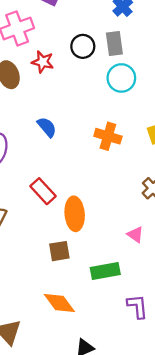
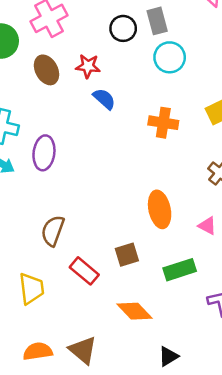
red star: (43, 62) -> (88, 66), moved
blue semicircle: (47, 127) -> (104, 99), moved
red rectangle: (43, 191) -> (84, 271), moved
orange ellipse: (75, 214) -> (160, 209), moved

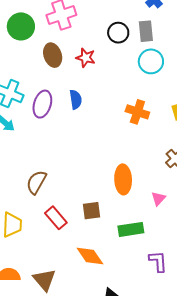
blue semicircle: (104, 99) -> (76, 100), moved, turned 30
purple ellipse: (44, 153) -> (42, 104), moved
pink triangle: (207, 226) -> (158, 199), turned 35

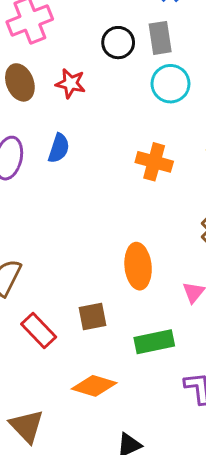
blue semicircle: (76, 100) -> (59, 148), turned 30
orange diamond: (90, 256) -> (94, 386), turned -36

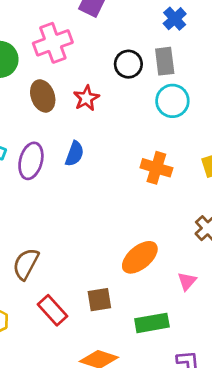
red star: (71, 83) -> (86, 98), turned 30
orange ellipse: (138, 266) -> (140, 257), turned 54

